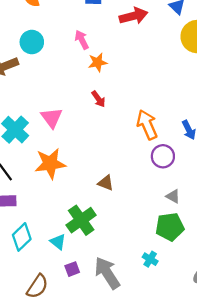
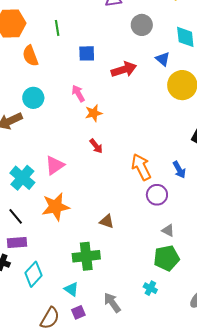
pink triangle: (52, 118) -> (55, 165), turned 35
green cross: (81, 220) -> (86, 256), turned 32
cyan triangle: (58, 242) -> (71, 289), moved
purple square: (72, 269) -> (78, 312), moved
gray arrow: (107, 273) -> (112, 303), size x0.7

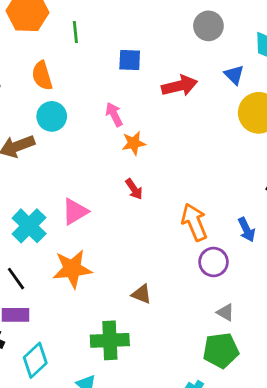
green line: (57, 28) -> (75, 32), moved
orange semicircle: (30, 56) -> (42, 76), moved

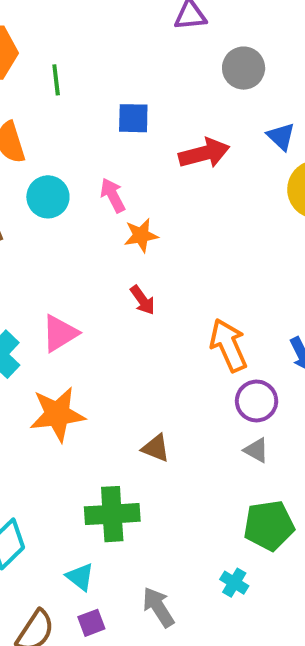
cyan circle: (52, 116) -> (48, 197), moved
gray triangle: (225, 312) -> (256, 450), moved

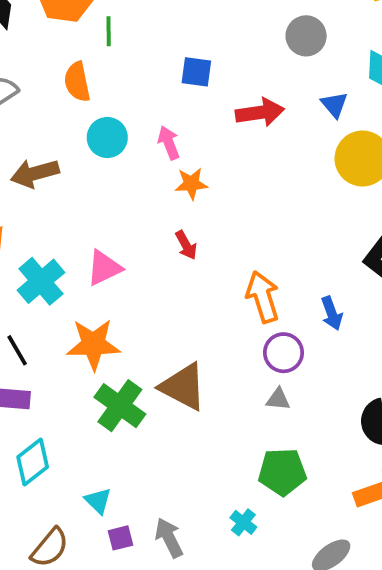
green line: (56, 80) -> (109, 31), moved
brown triangle: (156, 448) -> (183, 387), size x1.8
gray triangle: (256, 450) -> (278, 399), turned -30
green cross: (112, 514) -> (120, 406), moved, turned 33
purple square: (91, 623) -> (121, 538), moved

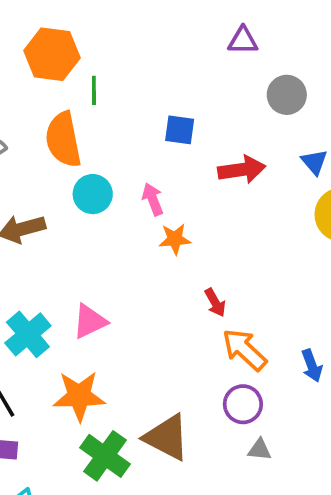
orange semicircle: (77, 82) -> (63, 140), size x1.4
red arrow: (186, 245) -> (215, 303), moved
orange arrow: (263, 297) -> (244, 350), turned -30
purple circle: (283, 353) -> (243, 404), moved

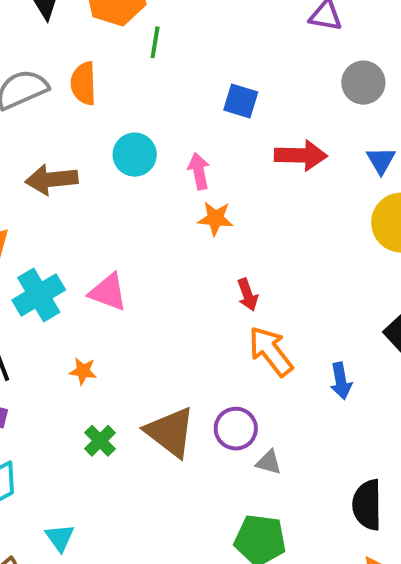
orange semicircle: (63, 140) -> (83, 83), moved, size x0.7
pink triangle: (90, 321) -> (108, 292), turned 36
orange star: (79, 396) -> (83, 371), size x0.5
purple circle: (243, 404) -> (236, 429), moved
green cross: (105, 456) -> (100, 441), size x0.6

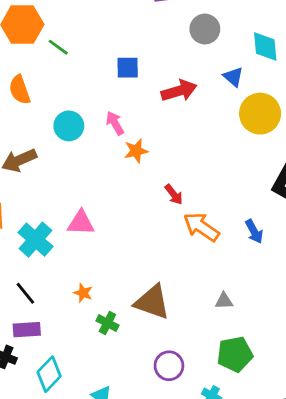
green line: (155, 42) -> (58, 47), turned -45
orange star: (83, 371) -> (83, 293), moved, turned 30
purple circle: (236, 429) -> (169, 366), moved

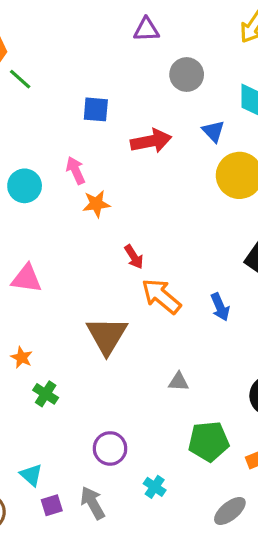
cyan circle: (69, 126) -> (25, 186), moved
brown triangle: (152, 302) -> (107, 335), moved, turned 36
green pentagon: (235, 354) -> (209, 441), moved

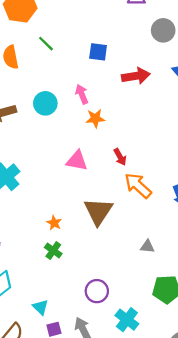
green line: (20, 79) -> (46, 44), moved
pink triangle: (27, 279) -> (77, 161), moved
orange star: (22, 357) -> (54, 223), moved
cyan cross: (155, 487) -> (127, 320), size x1.5

